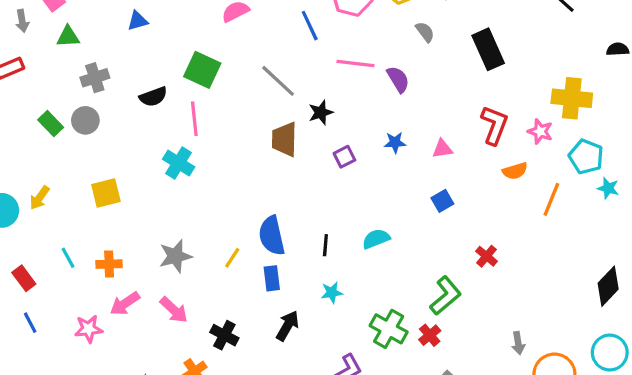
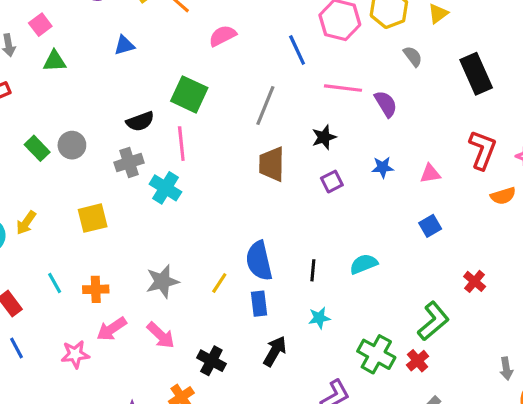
gray cross: (95, 78) -> (129, 163), moved
gray line: (278, 81) -> (265, 105), turned 69
black star: (321, 112) -> (324, 137), moved

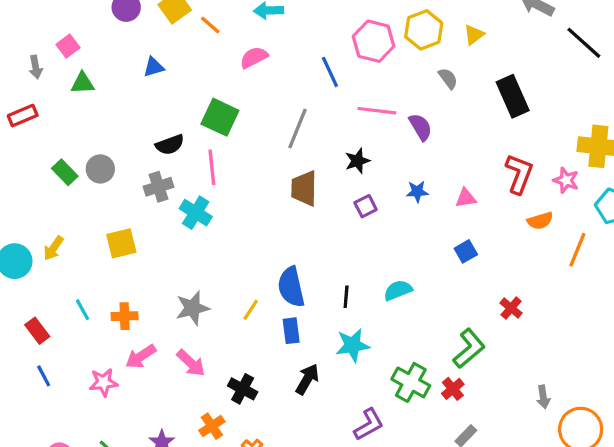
cyan star: (319, 318) -> (353, 345), size x1.5

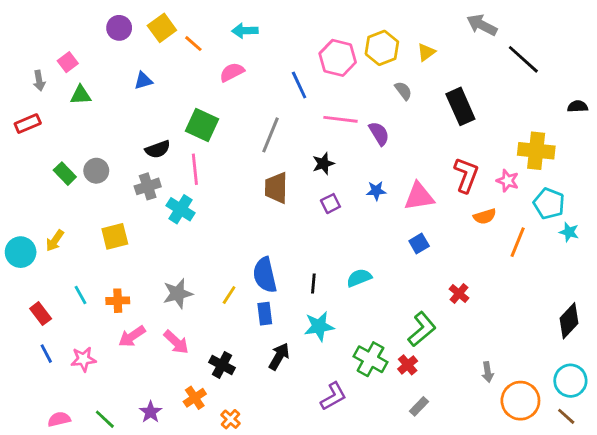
pink triangle: (466, 198) -> (419, 196), size x1.6
pink star: (104, 382) -> (83, 359), moved

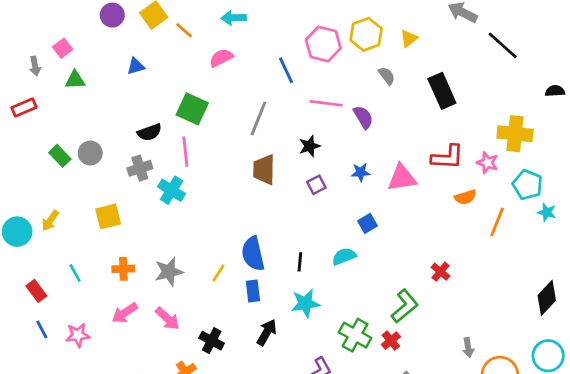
red L-shape: (466, 175) -> (447, 157), turned 72
blue square: (419, 244) -> (367, 223), moved
orange cross: (118, 301) -> (123, 269), moved

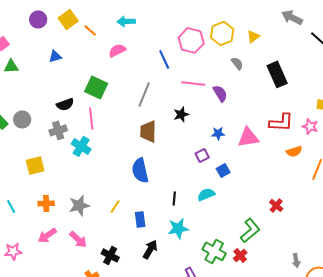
purple square: (316, 185) -> (202, 155), moved
blue semicircle: (253, 254) -> (140, 170), moved

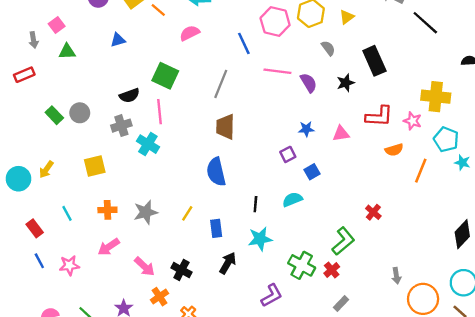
black star: (181, 114) -> (346, 83), moved
pink triangle: (248, 137) -> (341, 134), size x0.7
pink arrow: (78, 239) -> (144, 267), moved

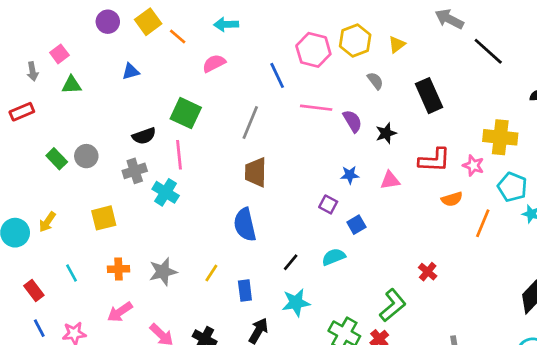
black star: (346, 83) -> (386, 133), moved
purple square: (288, 154) -> (328, 204), turned -35
black line: (255, 204) -> (291, 262), turned 35

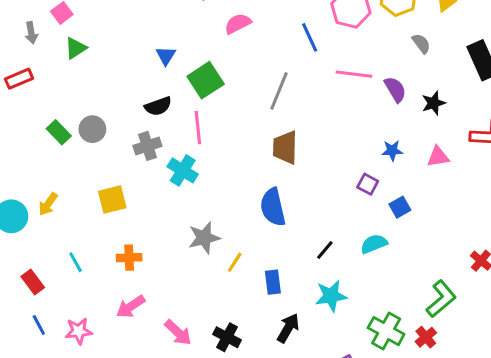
blue triangle: (131, 71) -> (166, 56), moved, turned -42
green triangle: (72, 85) -> (76, 48), turned -30
green square: (186, 113) -> (206, 80), turned 32
gray star: (163, 272) -> (204, 238), moved

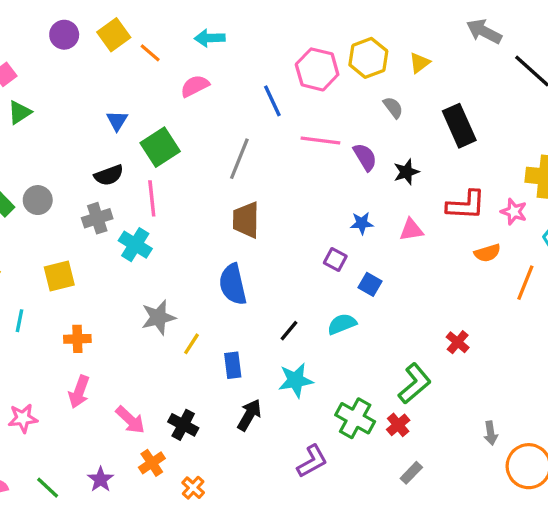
blue square: (400, 207) -> (370, 284), turned -30
cyan line: (76, 262) -> (20, 321), moved, turned 40
pink arrow: (131, 307) -> (79, 392), turned -36

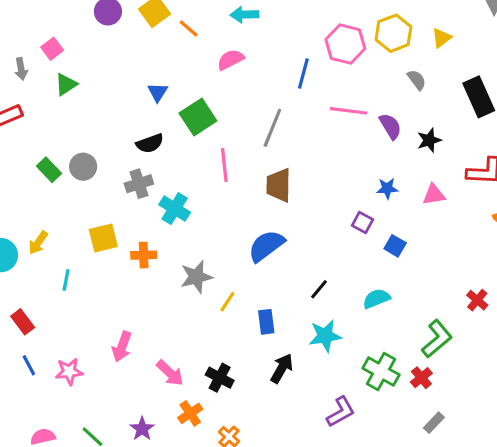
blue line: (272, 101) -> (303, 74), turned 40
pink line: (152, 198) -> (224, 165), moved
blue semicircle: (233, 284) -> (266, 246), turned 66
cyan semicircle: (342, 324) -> (376, 299), moved
orange cross: (77, 339) -> (144, 255), moved

